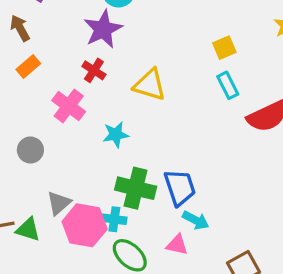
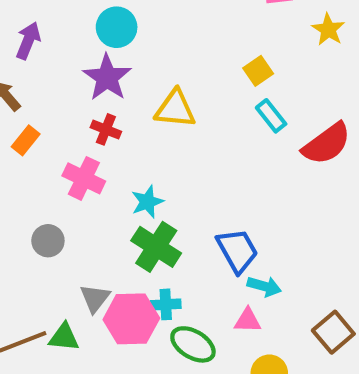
yellow triangle: (150, 85) -> (175, 109), moved
green cross: (136, 188) -> (156, 247), moved, turned 30

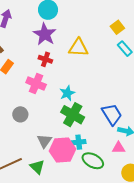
green triangle: (64, 337) -> (37, 167), moved, turned 42

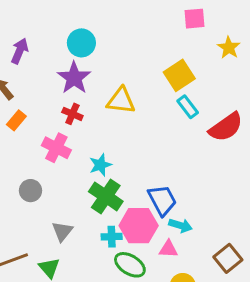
yellow square: (117, 27) -> (179, 75), size x1.5
pink hexagon: (62, 150) -> (139, 226), moved

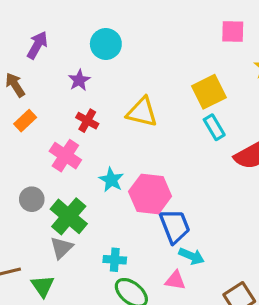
purple star: (74, 78) -> (79, 80), moved, size x0.6
cyan star: (100, 165) -> (111, 180), turned -30
green cross: (106, 196) -> (69, 216), moved
pink hexagon: (139, 226) -> (150, 194), moved

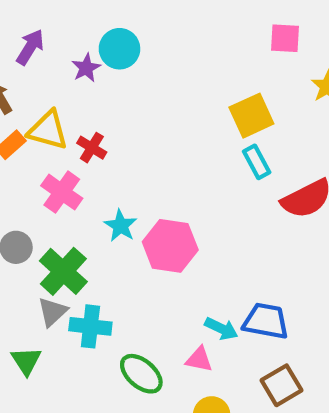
purple star: (79, 80) -> (86, 68), moved
yellow triangle: (142, 112) -> (48, 130), moved
blue trapezoid: (175, 226) -> (266, 321), moved, turned -60
cyan cross: (115, 260) -> (90, 326), moved, size x1.4

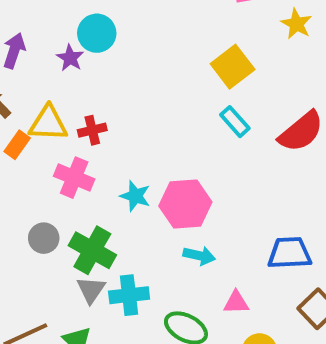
red cross: (92, 148) -> (92, 130), turned -32
cyan rectangle: (257, 162) -> (235, 122), moved
cyan arrow: (221, 329) -> (199, 256), moved

